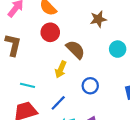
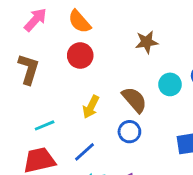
brown semicircle: (75, 50) -> (134, 100), moved
cyan line: (28, 85) -> (45, 125), turned -40

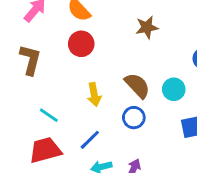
cyan circle: (170, 84) -> (174, 89), moved
yellow arrow: (91, 107) -> (94, 95), turned -35
cyan line: (45, 125) -> (49, 115), turned 60

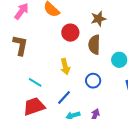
red circle: (81, 44) -> (70, 33), moved
brown semicircle: (137, 86) -> (94, 45), moved, turned -132

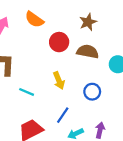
brown semicircle: (94, 45) -> (88, 52), turned 108
cyan line: (35, 82) -> (27, 92), moved

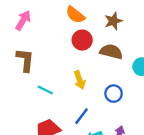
orange semicircle: (34, 19) -> (75, 15), moved

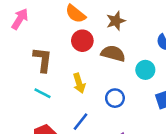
brown L-shape: (25, 60) -> (43, 60), moved

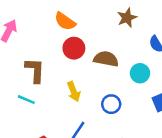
brown star: (116, 21) -> (127, 18), moved
cyan line: (42, 93) -> (26, 100), moved

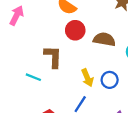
brown L-shape: (35, 70) -> (53, 57), moved
yellow arrow: (74, 92) -> (87, 78), moved

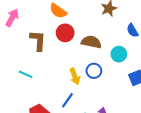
brown L-shape: (53, 57) -> (38, 40), moved
blue circle: (110, 80) -> (94, 71), moved

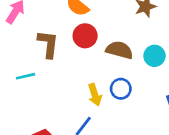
cyan circle: (119, 54) -> (154, 56), moved
cyan line: (26, 74) -> (26, 76), moved, turned -40

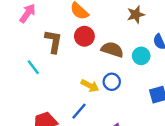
cyan line: (26, 76) -> (33, 67), turned 63
yellow arrow: (95, 95) -> (90, 86), turned -48

